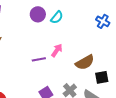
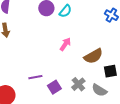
purple line: (39, 59) -> (35, 77), moved

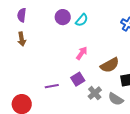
purple square: (54, 87) -> (78, 79), moved

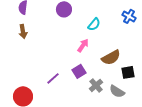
cyan semicircle: (82, 20) -> (94, 24), moved
purple line: (52, 86) -> (53, 78), turned -32

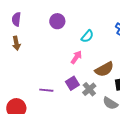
purple line: (53, 78) -> (46, 90), turned 48
gray cross: (96, 85) -> (89, 89), moved

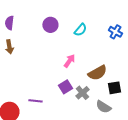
cyan semicircle: (87, 36) -> (80, 30), moved
purple line: (46, 90) -> (35, 101), moved

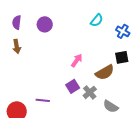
purple circle: (50, 25) -> (45, 24), moved
cyan semicircle: (80, 30) -> (97, 20), moved
black square: (114, 88) -> (122, 57), moved

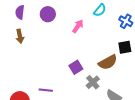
pink arrow: (77, 60) -> (78, 26), moved
purple square: (73, 86) -> (76, 67), moved

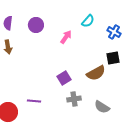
gray cross: (93, 82) -> (74, 99), moved, turned 32

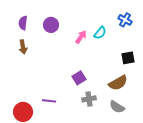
cyan semicircle: (88, 21) -> (100, 33), moved
blue cross: (114, 32) -> (125, 20), moved
brown semicircle: (96, 73) -> (118, 83), moved

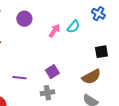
gray cross: (89, 99) -> (47, 93), moved
purple line: (49, 101) -> (19, 78), moved

